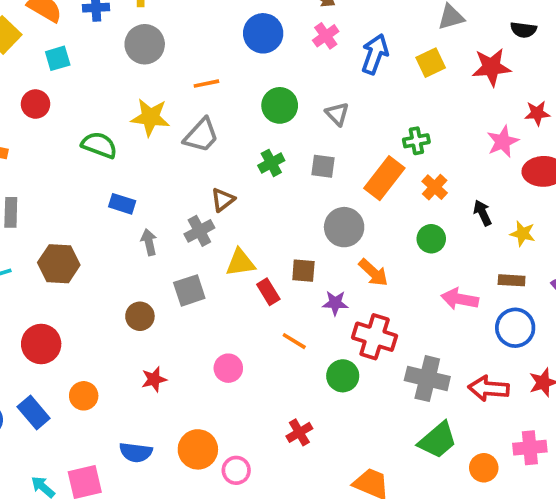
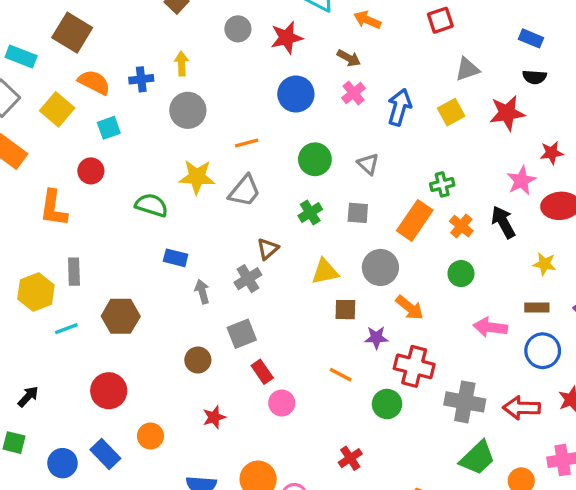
black arrow: (482, 213) -> (503, 222), moved, size x1.4
yellow triangle: (240, 263) -> (325, 272), moved
red rectangle: (268, 292) -> (262, 372), moved

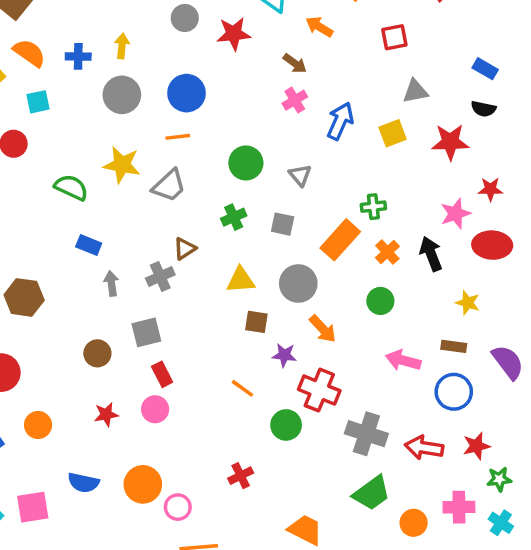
blue circle: (296, 94) -> (186, 93), moved
pink circle: (282, 403) -> (155, 409), moved

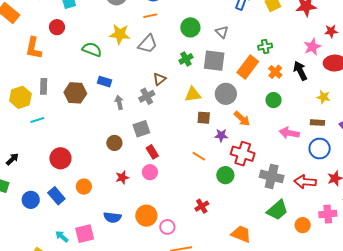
gray square: (283, 224) -> (214, 61), size x1.6
brown hexagon: (24, 297) -> (75, 93), moved

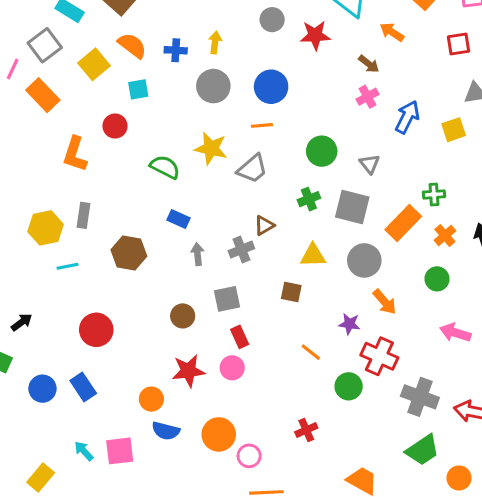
brown hexagon: (75, 93) -> (129, 253), moved
brown square: (204, 118) -> (291, 292), moved
red star: (122, 177) -> (188, 371), size x1.5
orange circle: (84, 187) -> (151, 399), moved

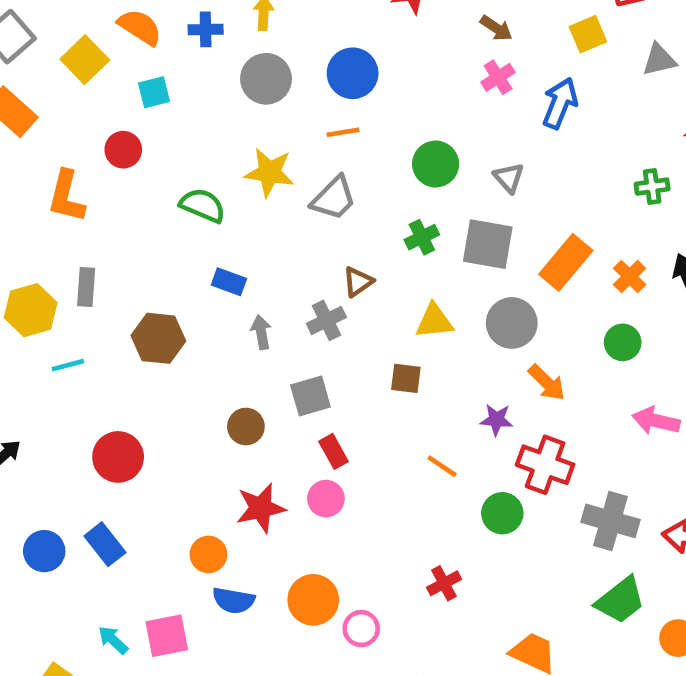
yellow square: (454, 130) -> (588, 34), moved
green cross: (434, 194) -> (652, 187), moved

